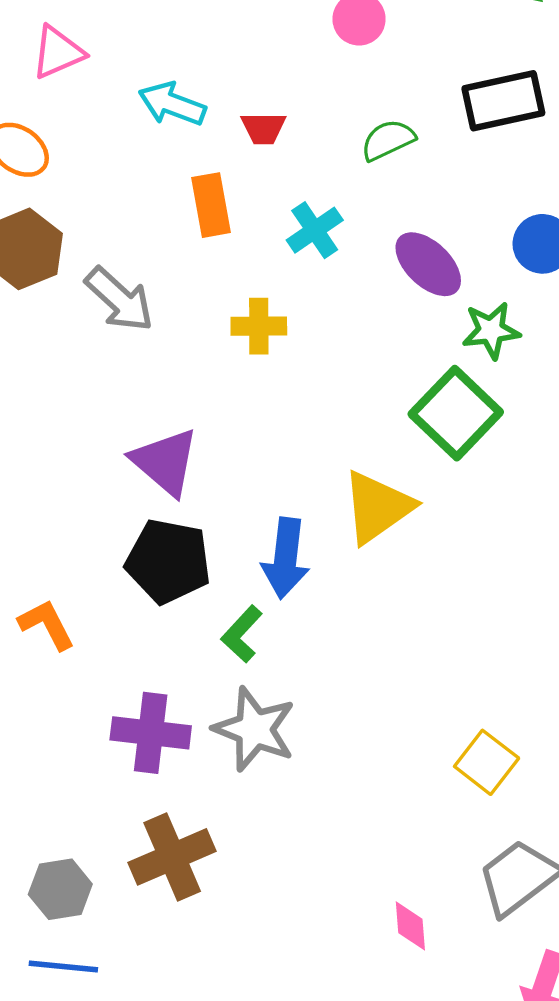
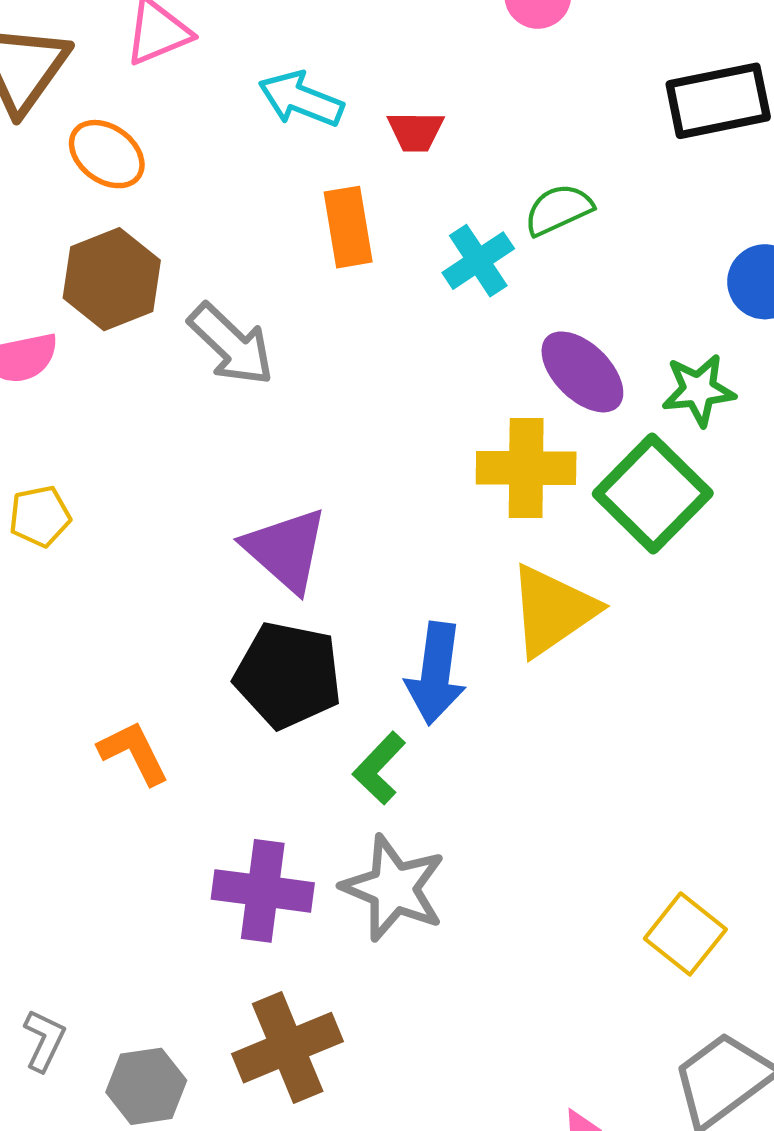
green semicircle: (388, 140) -> (558, 210), moved
purple ellipse: (428, 264) -> (582, 372), moved
yellow cross: (259, 326) -> (526, 468), moved, size x1.4

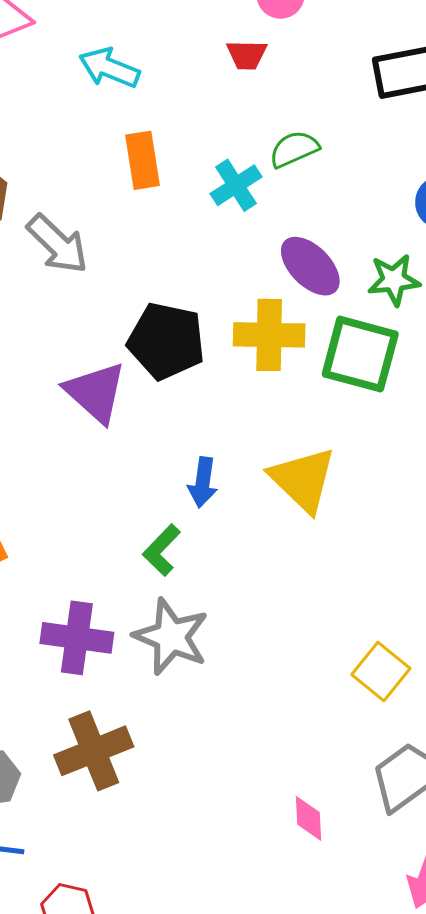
red trapezoid: (416, 131) -> (247, 55), moved
green square: (653, 493) -> (360, 354), turned -30
yellow triangle: (552, 611) -> (303, 480), moved, turned -42
blue arrow: (436, 673) -> (203, 482), size x0.7
black pentagon: (288, 675) -> (166, 341), moved

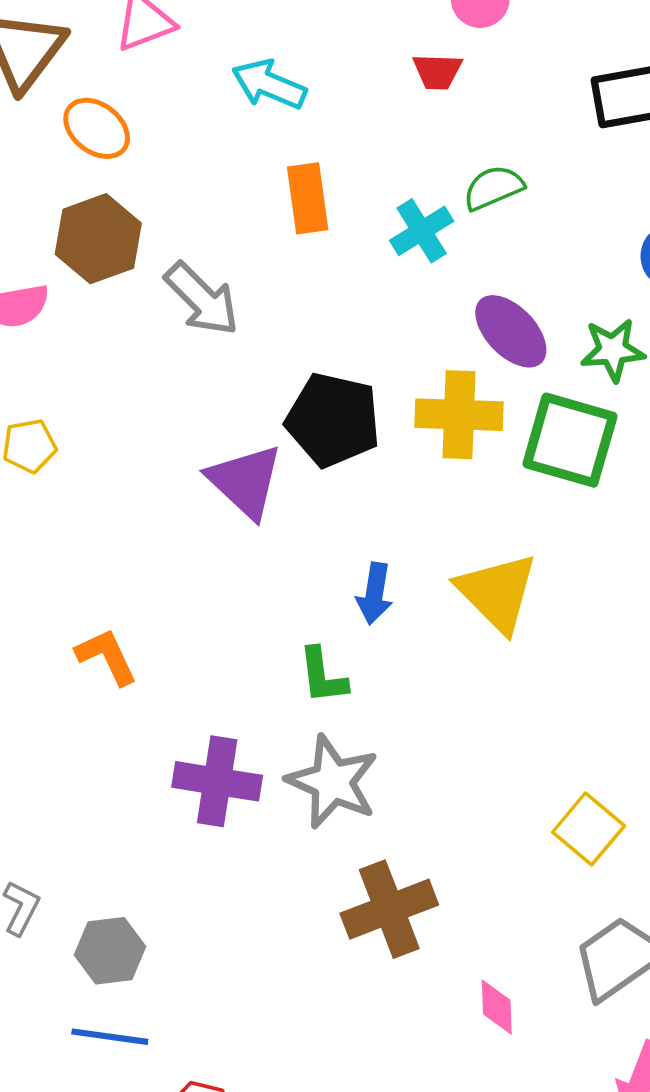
green L-shape: (161, 550) -> (323, 676), turned -52
brown cross: (94, 751) -> (389, 909), moved

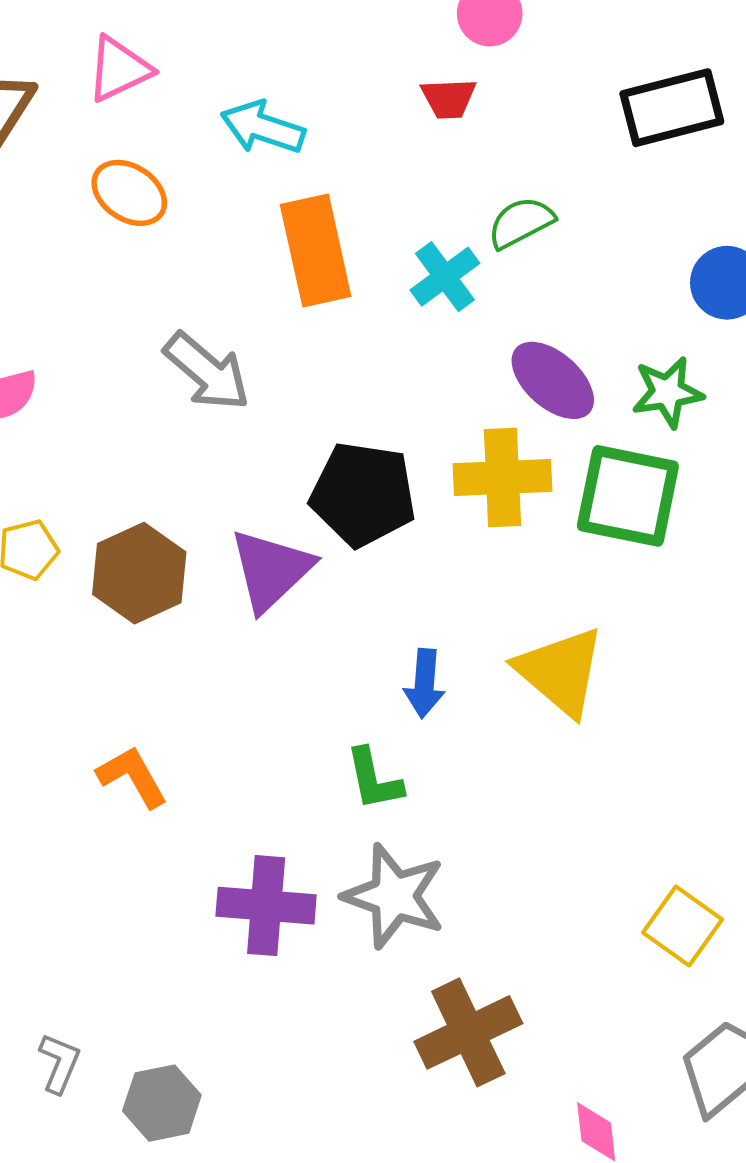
orange ellipse: (97, 128) -> (129, 193), moved
orange rectangle: (308, 198) -> (316, 250), size x1.4
brown hexagon: (98, 239) -> (139, 573), moved
purple triangle: (245, 481) -> (271, 570), turned 38

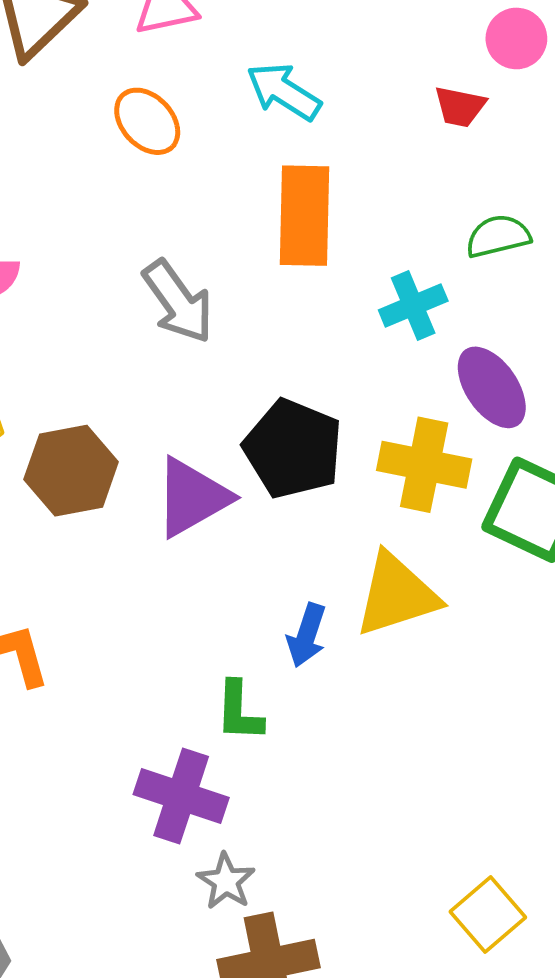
cyan cross: (445, 277) -> (413, 305), moved
yellow triangle: (560, 671) -> (397, 595), moved, turned 48
gray star: (394, 896) -> (226, 881), moved, size x0.6
purple cross: (266, 906) -> (181, 796), moved

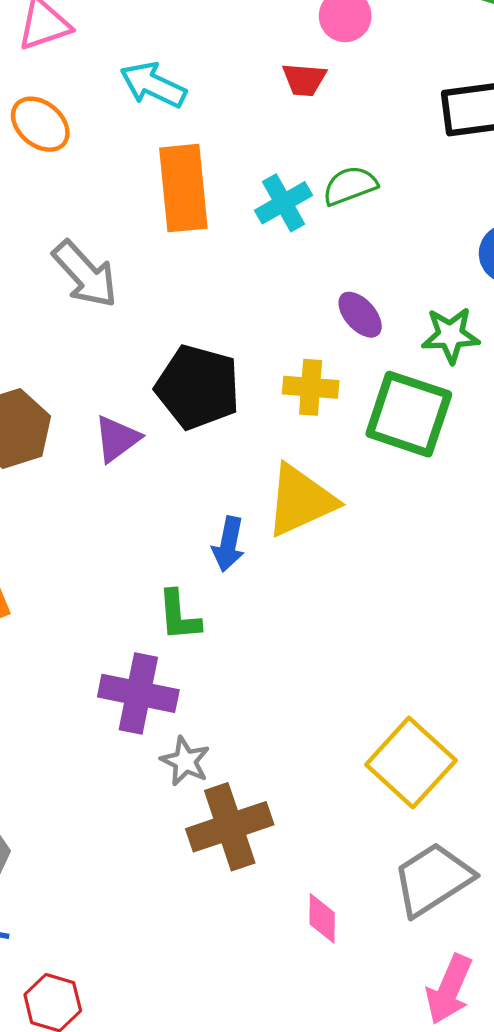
cyan cross: (413, 305) -> (284, 203), moved
purple ellipse: (492, 387) -> (360, 315), size x0.7
yellow cross: (424, 465) -> (311, 387), size x0.7
purple triangle: (192, 497) -> (117, 439), size x0.7
yellow square: (488, 915) -> (411, 763), size x1.4

